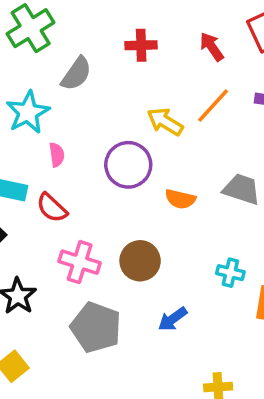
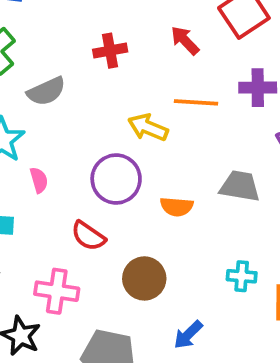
gray semicircle: (76, 74) -> (46, 91), turned 39
orange line: (213, 105) -> (196, 102), turned 60
red semicircle: (52, 208) -> (88, 236), moved
pink cross: (80, 262) -> (57, 291), moved

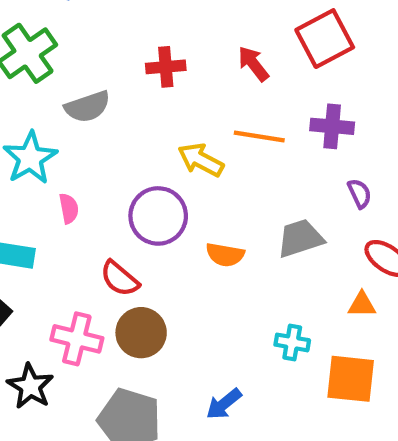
gray trapezoid: (240, 186) -> (300, 238), turned -33
brown circle: (144, 278) -> (141, 333), moved

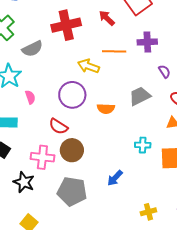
red cross: (166, 67) -> (66, 25), size x1.6

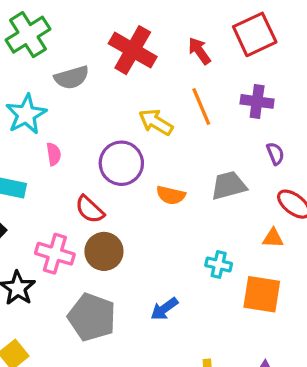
red cross: (66, 25) -> (133, 50), turned 32
orange line: (114, 51) -> (201, 106), turned 55

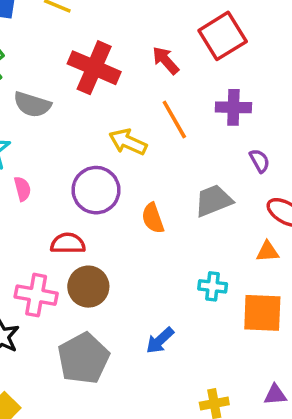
gray semicircle: (72, 77) -> (32, 105), turned 40
orange semicircle: (171, 195) -> (153, 218), turned 64
red semicircle: (90, 209) -> (68, 243), turned 144
gray pentagon: (92, 317) -> (83, 358), turned 30

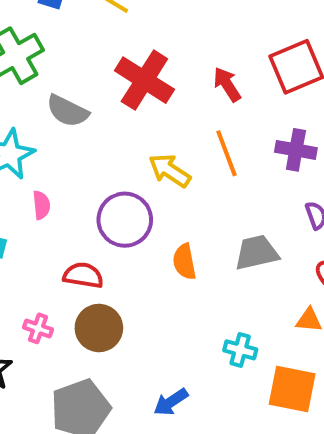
pink cross: (36, 295) -> (38, 328), size x0.6

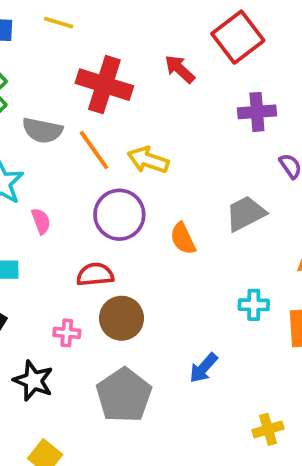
orange line: (227, 153) -> (94, 150), moved

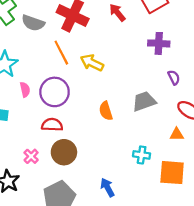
gray semicircle: (42, 130) -> (33, 23), moved
purple circle: (119, 215) -> (55, 92), moved
pink cross: (67, 333) -> (31, 156), turned 32
blue arrow: (203, 368) -> (107, 187), turned 102

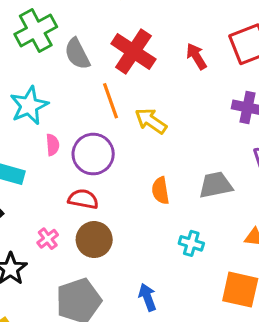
gray semicircle: (33, 23) -> (77, 54), turned 35
cyan cross: (142, 155) -> (191, 243), moved

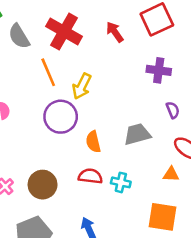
yellow arrow: (151, 121) -> (82, 86), turned -95
purple circle: (93, 154) -> (61, 117), moved
red semicircle: (83, 199) -> (90, 176), moved

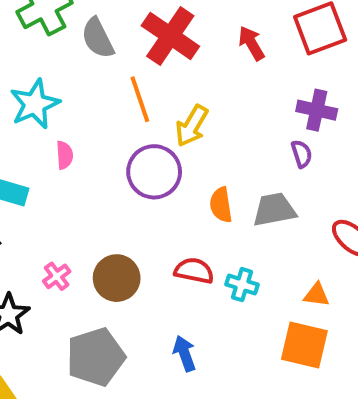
purple semicircle: (173, 110) -> (302, 154), moved
orange semicircle: (93, 142) -> (221, 205), moved
orange triangle: (171, 174) -> (317, 295), moved

